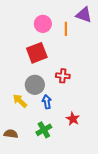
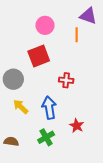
orange line: (66, 29) -> (77, 35), moved
gray circle: (35, 85) -> (13, 79), moved
blue arrow: (47, 102) -> (49, 108), size x1.5

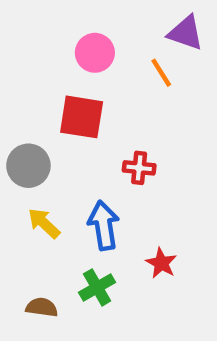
orange line: (77, 35) -> (161, 73), turned -32
red square: (39, 56) -> (82, 117), turned 30
brown semicircle: (11, 142) -> (42, 307), moved

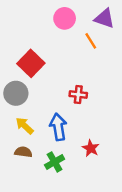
pink circle: (95, 53) -> (65, 18), moved
red square: (82, 117) -> (31, 63), moved, turned 35
brown semicircle: (42, 307) -> (23, 152), moved

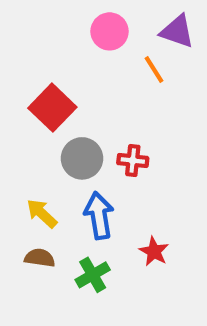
gray circle: (16, 93) -> (82, 158), moved

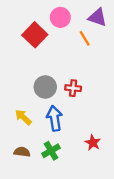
red square: (52, 108) -> (35, 35), moved
red star: (154, 251) -> (93, 143), moved
brown semicircle: (40, 258) -> (22, 152), moved

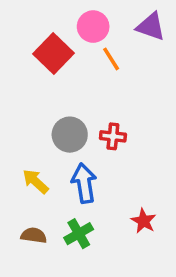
orange line: (85, 38) -> (111, 59), moved

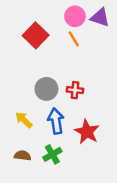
pink circle: (93, 27) -> (75, 16), moved
red star: (144, 221) -> (87, 132), moved, size x1.5

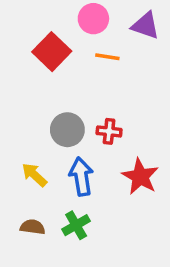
pink circle: (75, 16) -> (93, 19), moved
orange line: (74, 39) -> (107, 57), turned -49
red star: (87, 132) -> (140, 177), moved

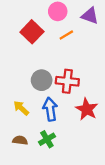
orange line: (107, 57) -> (66, 35), turned -40
red cross: (109, 131) -> (67, 81), size x1.5

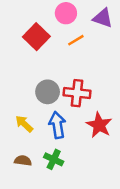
green cross: (47, 139) -> (54, 159), turned -35

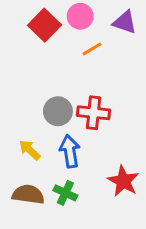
red square: (36, 37) -> (45, 25), moved
red star: (99, 125) -> (123, 181), moved
brown semicircle: (23, 161) -> (28, 194), size x1.5

